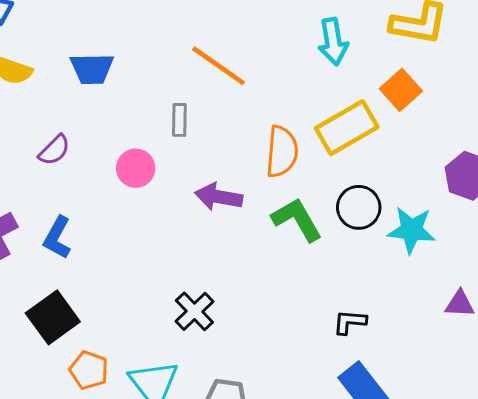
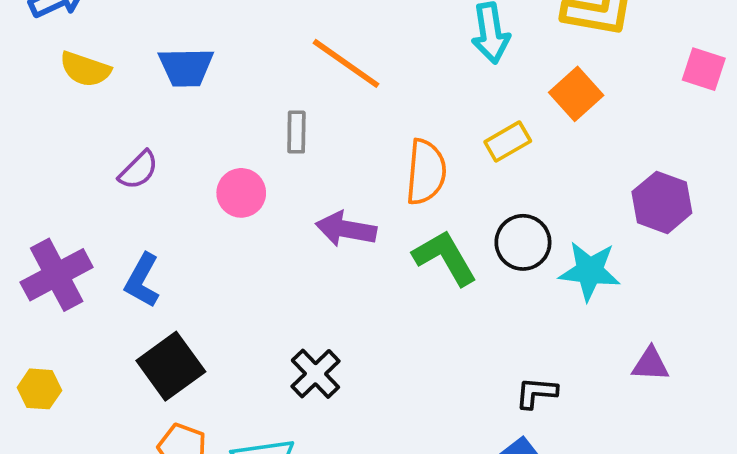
yellow rectangle: (347, 128) -> (508, 141), size x0.6
black square: (53, 317) -> (171, 366), moved
black L-shape: (350, 322) -> (536, 393), moved

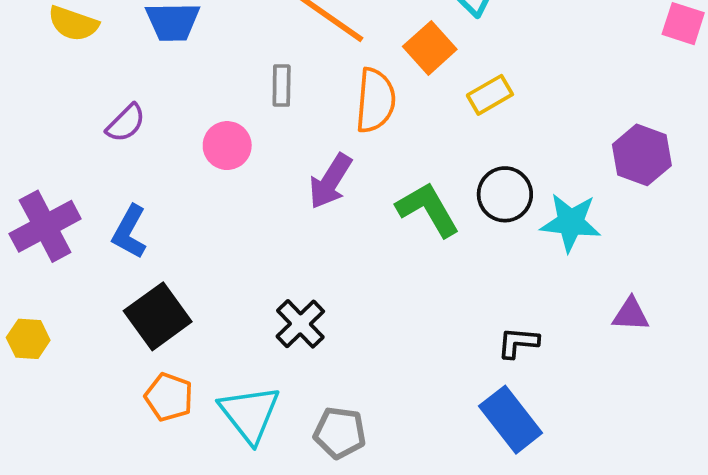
orange square: (576, 94) -> (430, 48), moved
orange semicircle: (426, 172) -> (375, 100), moved
purple arrow: (346, 229) -> (330, 181), turned -68

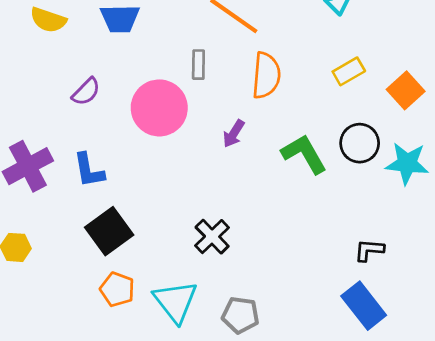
orange square: (430, 48) -> (406, 90), moved
pink circle: (227, 146) -> (159, 108), size x1.6
purple arrow: (330, 181) -> (234, 134), size x0.7
blue L-shape: (130, 232) -> (89, 170), turned -39

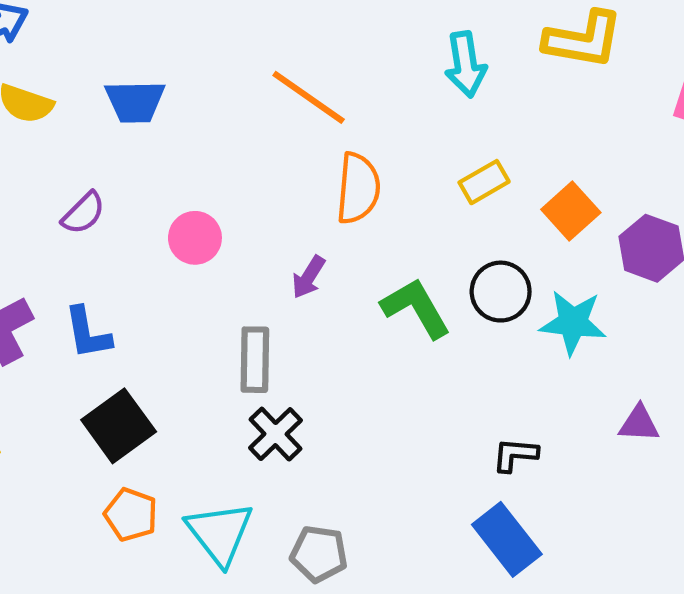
gray rectangle: (198, 65) -> (255, 360), moved, size x1.4
pink circle: (159, 108) -> (195, 238), size x0.6

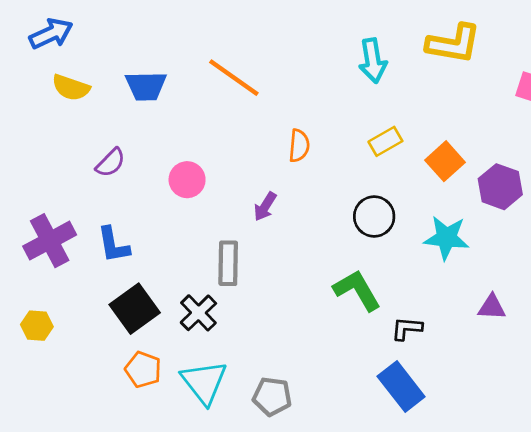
orange line: (309, 97) -> (234, 78), moved
orange semicircle: (358, 188) -> (299, 146), size x0.7
black circle: (501, 292) -> (374, 216), moved
green L-shape: (416, 308) -> (357, 290), moved
black cross: (275, 434) -> (198, 313), moved

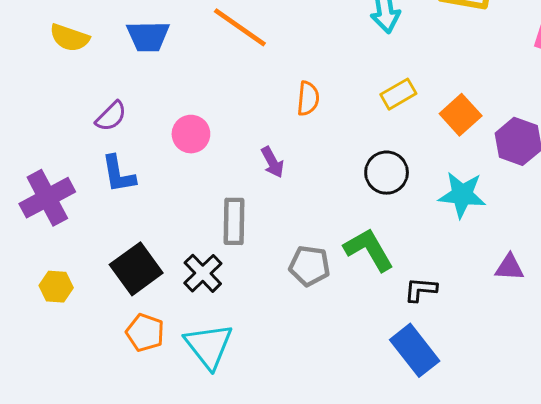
purple arrow: (265, 207) -> (272, 162), turned -60
blue L-shape: (113, 245) -> (118, 174), moved
yellow hexagon: (37, 326) -> (56, 287), moved
gray pentagon: (272, 396) -> (309, 266), moved

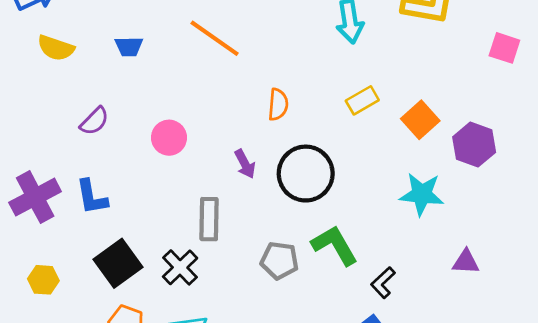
blue trapezoid: (148, 36) -> (129, 47), size x0.7
black circle: (387, 173) -> (306, 174), moved, size x1.4
blue L-shape: (118, 174) -> (92, 197), moved
black L-shape: (421, 290) -> (383, 283), turned -48

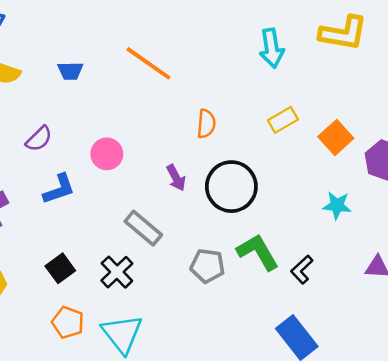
cyan star: (422, 194) -> (337, 205), size x0.7
blue L-shape: (92, 197) -> (59, 189), moved, turned -99
gray rectangle: (209, 219) -> (143, 228), turned -51
black square: (118, 263) -> (60, 268), size x0.7
black L-shape: (383, 283) -> (302, 270), moved

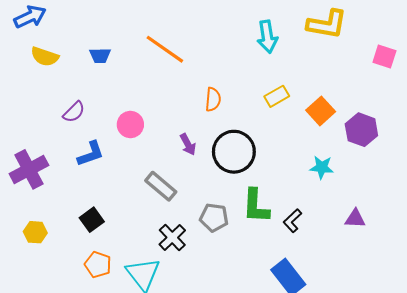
green L-shape: (258, 252) -> (256, 206), turned -147
black cross: (117, 272) -> (172, 237), moved

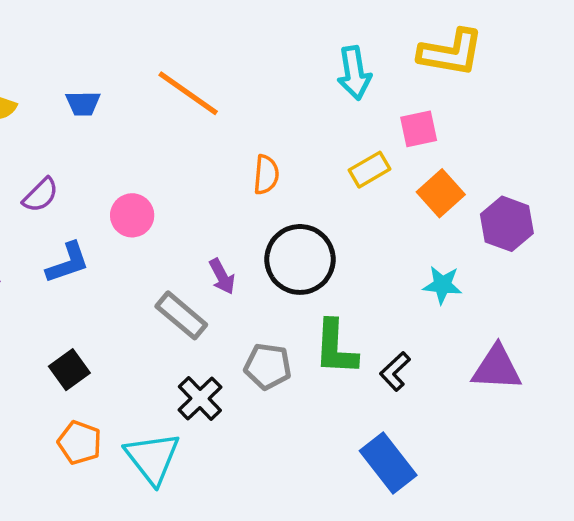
pink square: (384, 57) -> (419, 129), moved, turned -30
purple arrow: (188, 144) -> (222, 276), moved
purple triangle: (355, 219) -> (497, 368), size x1.5

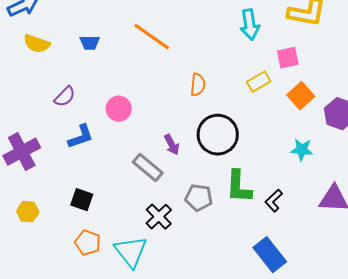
black square: (69, 370) -> (82, 200), turned -35

